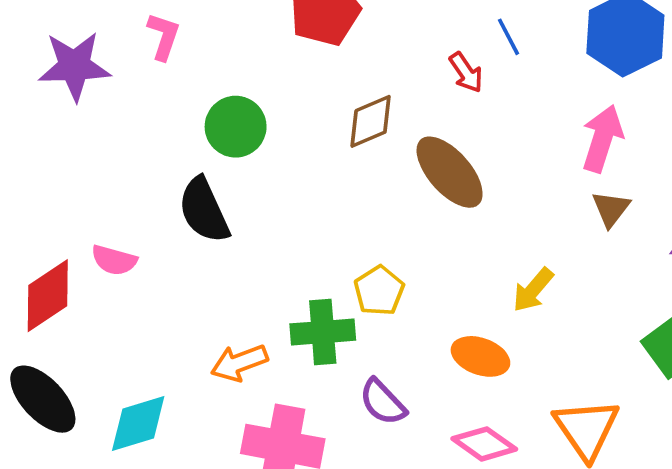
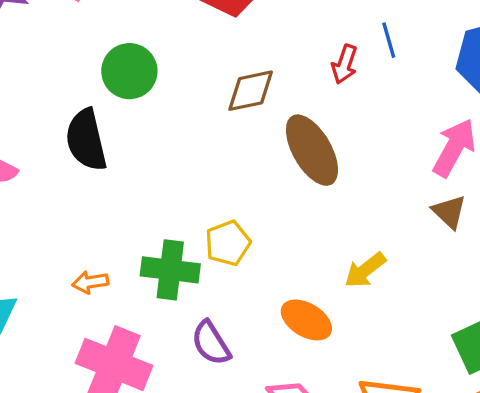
red arrow: (466, 72) -> (345, 64), turned 42
brown triangle: (611, 209) -> (449, 212), turned -36
orange arrow: (239, 363) -> (90, 282), size x0.7

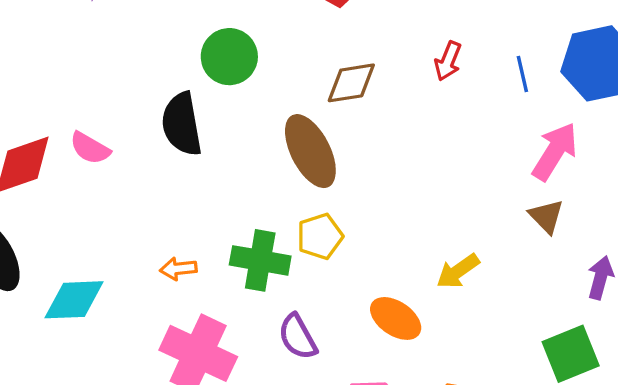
blue line: (389, 40) -> (522, 74), moved
brown ellipse: (312, 150) -> (310, 151), moved

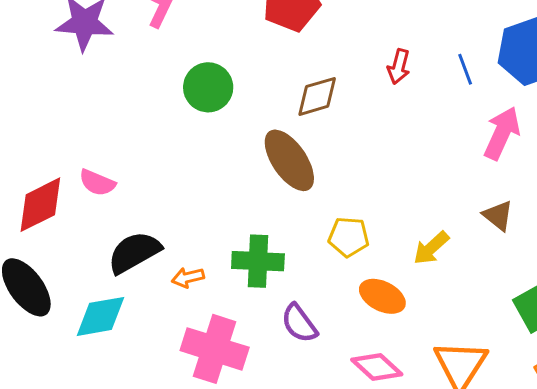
black semicircle: (182, 124) -> (134, 252), moved, turned 78
brown triangle: (546, 216) -> (498, 216), moved
yellow pentagon: (320, 236) -> (349, 237), moved, turned 30

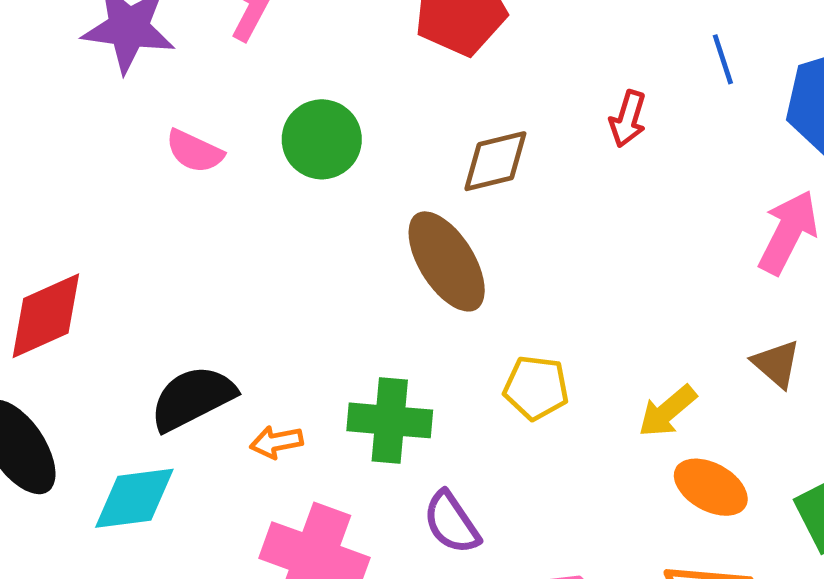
blue line: (465, 69) -> (723, 59), moved
pink semicircle: (97, 183) -> (195, 151), moved
orange ellipse: (382, 296) -> (711, 487), moved

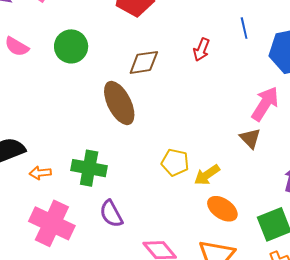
brown triangle: (776, 364) -> (250, 138), moved
yellow pentagon: (536, 388) -> (175, 162), moved

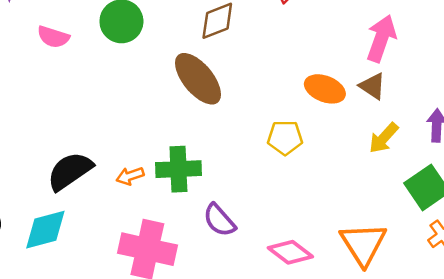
orange arrow: (40, 173) -> (130, 176), moved
yellow arrow: (207, 175) -> (384, 138), moved
orange ellipse: (222, 209) -> (325, 89), moved

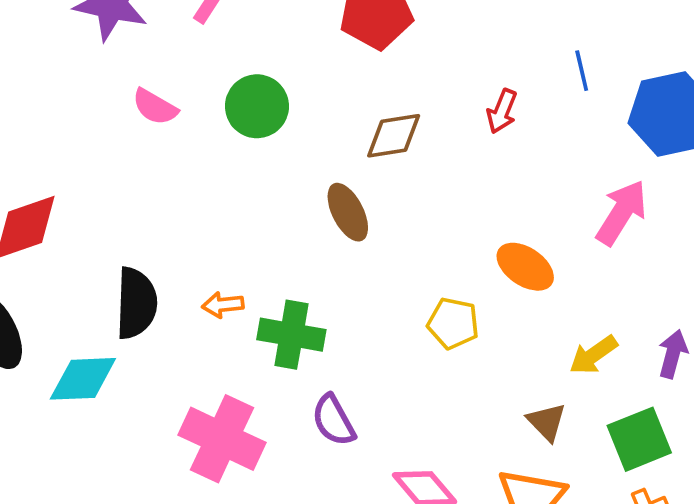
brown ellipse: (198, 79) -> (348, 212), size x0.7
brown triangle: (372, 86) -> (547, 422), moved
black semicircle: (70, 171) -> (136, 303), turned 114
orange arrow: (130, 176) -> (223, 305), moved

